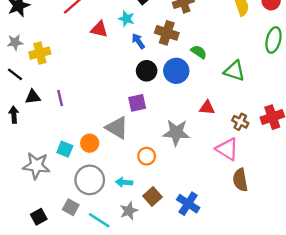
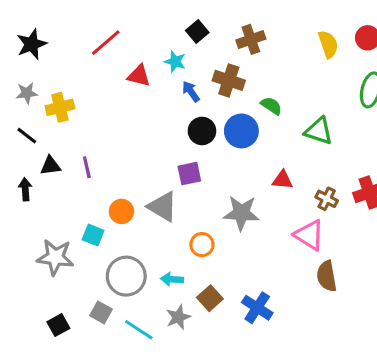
orange circle: (90, 143) -> (121, 211), moved

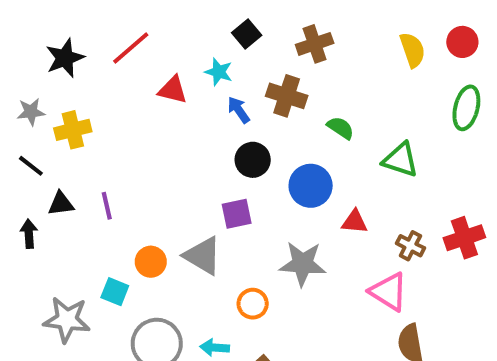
black star: (32, 44) -> (65, 58), moved
blue circle: (241, 131) -> (311, 186), moved

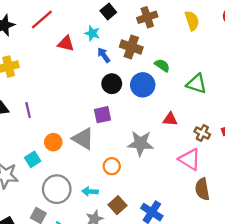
yellow semicircle: (412, 50) -> (192, 21), moved
blue circle: (311, 186) -> (143, 85), moved
cyan square: (115, 292) -> (33, 159), turned 35

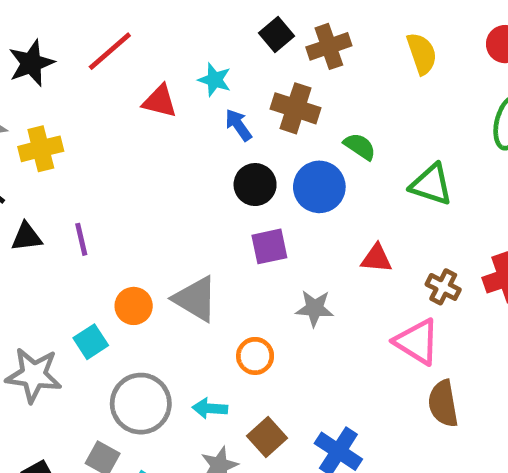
black square: (108, 11) -> (276, 35), moved
purple square: (103, 115) -> (269, 246), moved
gray star: (140, 143) -> (315, 308), size x0.7

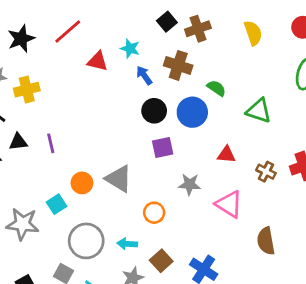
pink triangle: (417, 342) -> (229, 204), moved

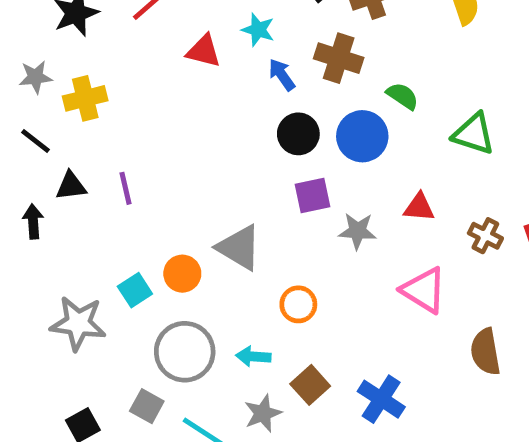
orange circle: (82, 183) -> (182, 274), moved
gray star: (189, 184) -> (358, 231), moved

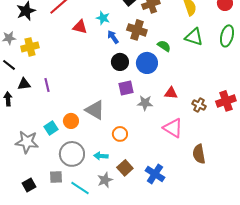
green triangle: (474, 134) -> (194, 37), moved
gray square: (147, 406) -> (56, 177), turned -32

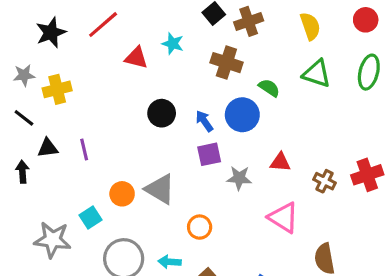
blue arrow: (113, 37) -> (204, 121), moved
black circle: (120, 62) -> (162, 113), moved
orange circle: (71, 121) -> (122, 194), moved

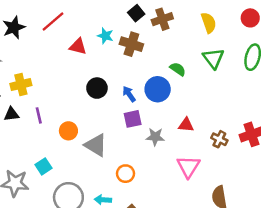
brown cross: (226, 63) -> (131, 44), moved
green triangle: (317, 74) -> (213, 58), turned 35
yellow cross: (57, 89) -> (21, 84), moved
orange circle: (122, 194) -> (68, 131), moved
pink triangle: (283, 218) -> (188, 166), turned 30

